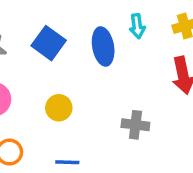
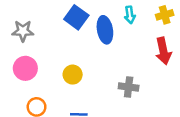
blue square: (49, 43) -> (76, 17), moved

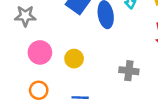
pink circle: (25, 68) -> (40, 52), moved

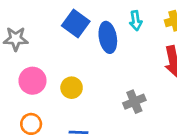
gray cross: (129, 71) -> (134, 102), turned -30

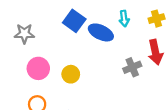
blue ellipse: (108, 37) -> (101, 32), turned -55
gray cross: (134, 102) -> (132, 67), moved

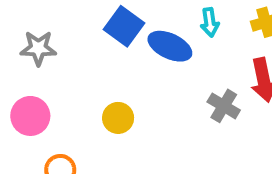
gray cross: (132, 67) -> (224, 106), turned -36
pink circle: (38, 68) -> (30, 116), moved

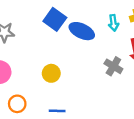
cyan arrow: (210, 22) -> (113, 23), moved

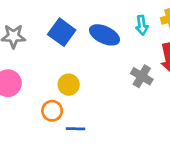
blue square: (55, 19) -> (62, 32), moved
orange circle: (17, 104) -> (52, 111), moved

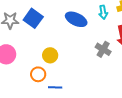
blue square: (62, 32) -> (33, 18), moved

